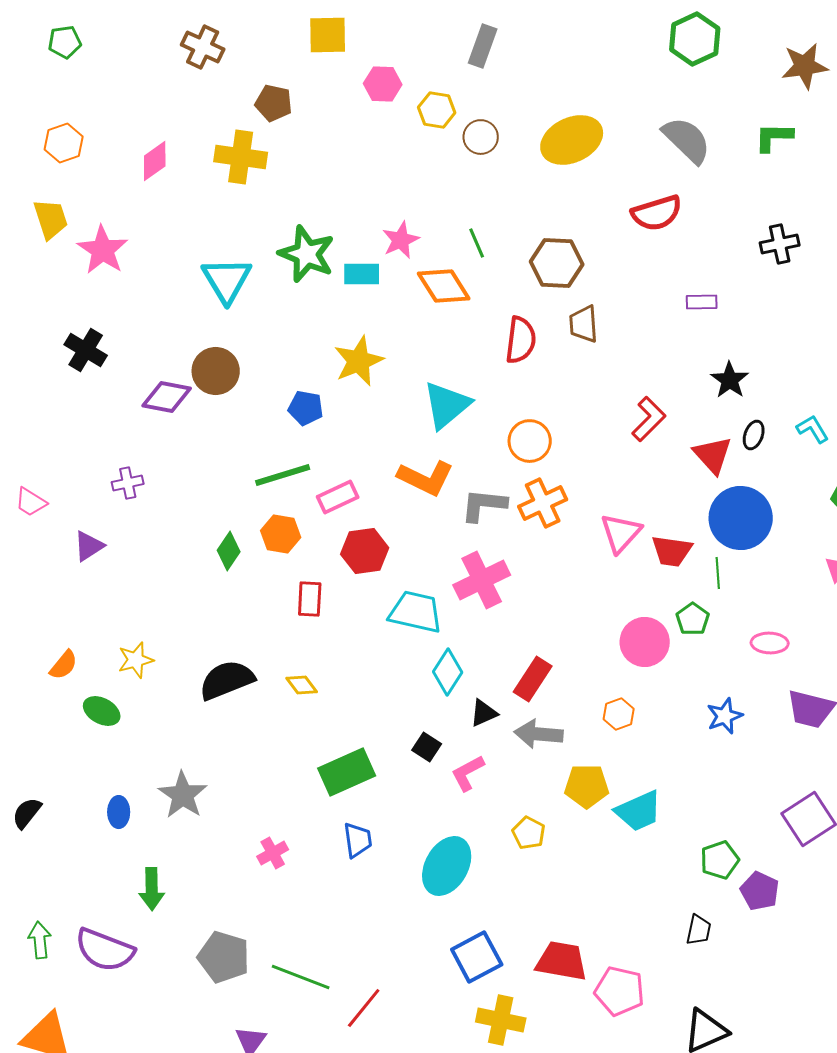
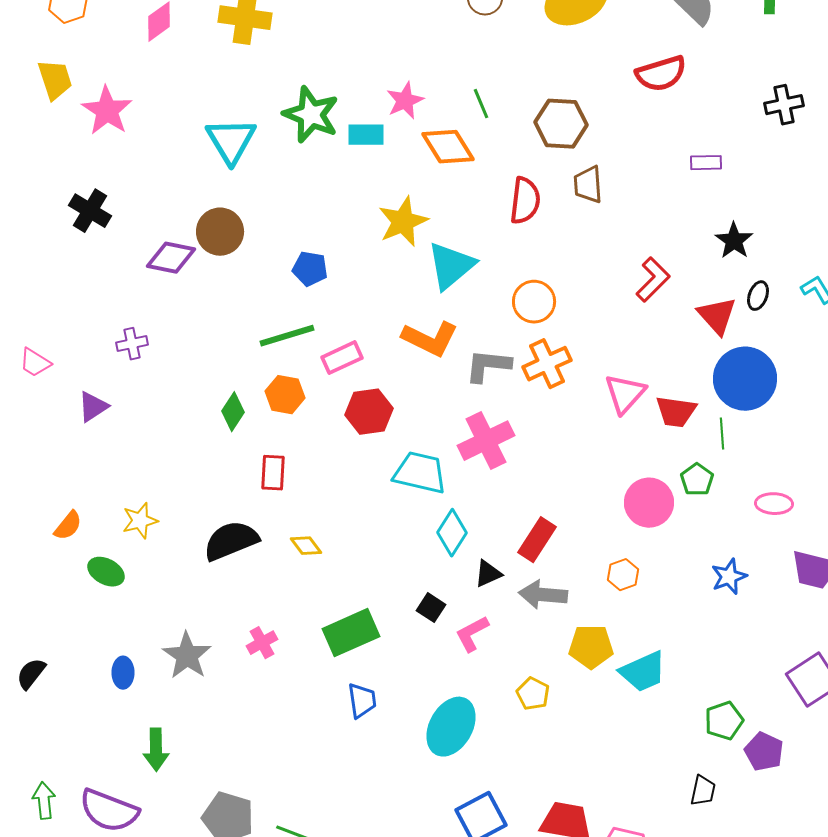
yellow star: (359, 361) -> (403, 222), moved
red rectangle: (310, 599) -> (273, 473), moved
pink cross: (273, 853) -> (262, 643), moved

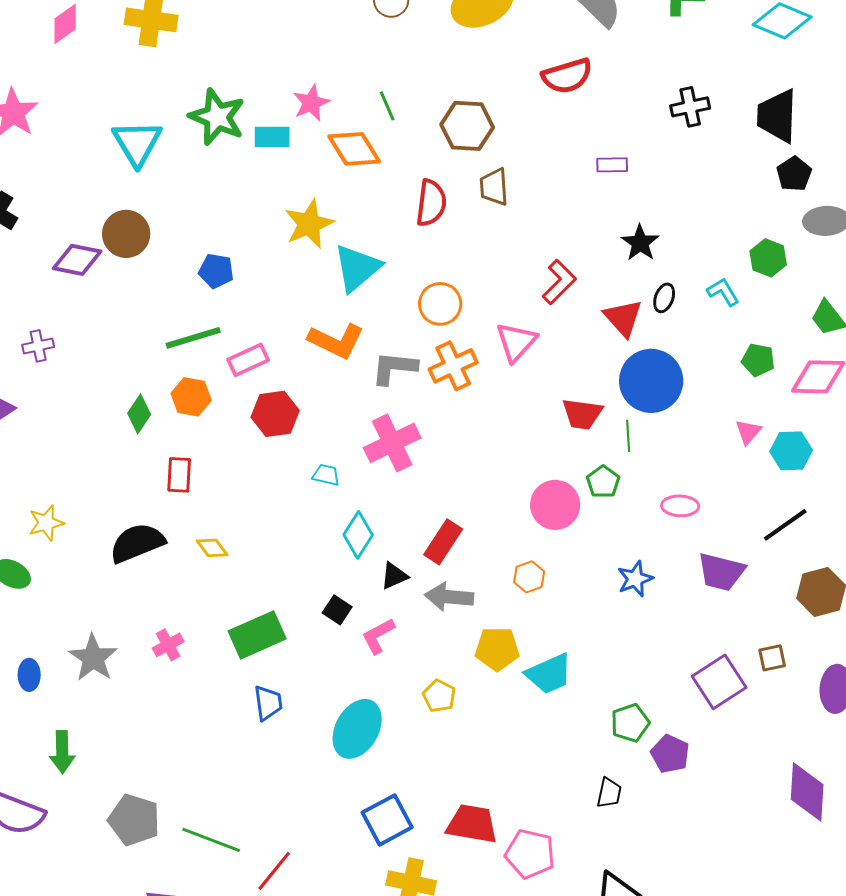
pink triangle: (625, 394) -> (516, 342), moved
cyan trapezoid: (420, 473) -> (326, 475), size x0.5

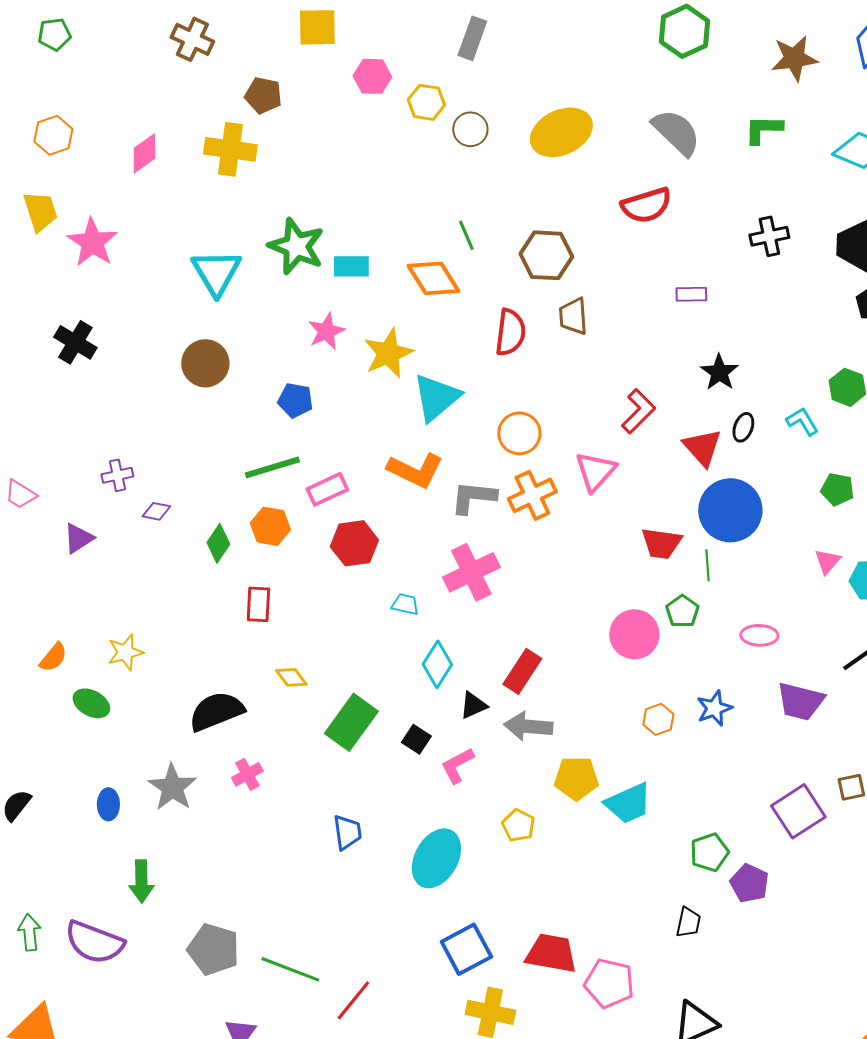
pink star: (311, 103) -> (326, 331), moved
purple diamond: (77, 260) -> (156, 511), moved, size x0.6
black semicircle: (137, 543) -> (216, 711), moved
orange hexagon: (529, 577) -> (658, 719), moved
green rectangle: (257, 635) -> (351, 722), moved, turned -30

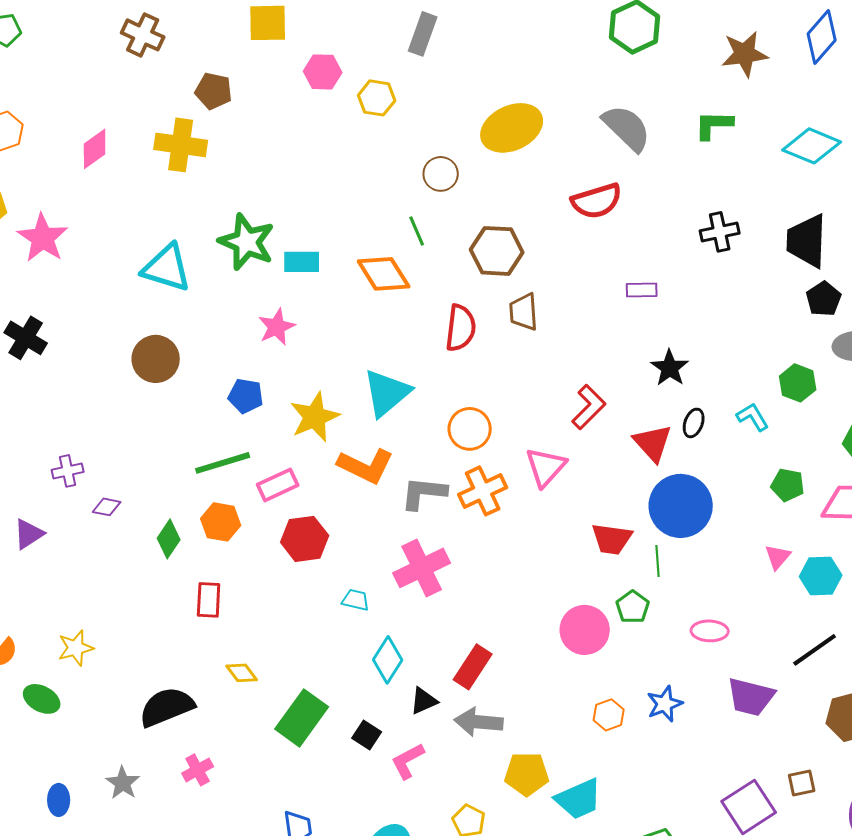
brown circle: (470, 129) -> (441, 174), moved
cyan triangle: (216, 272) -> (167, 268), turned -42
yellow star: (388, 353) -> (315, 417), moved
gray star: (172, 787) -> (123, 783), size x0.7

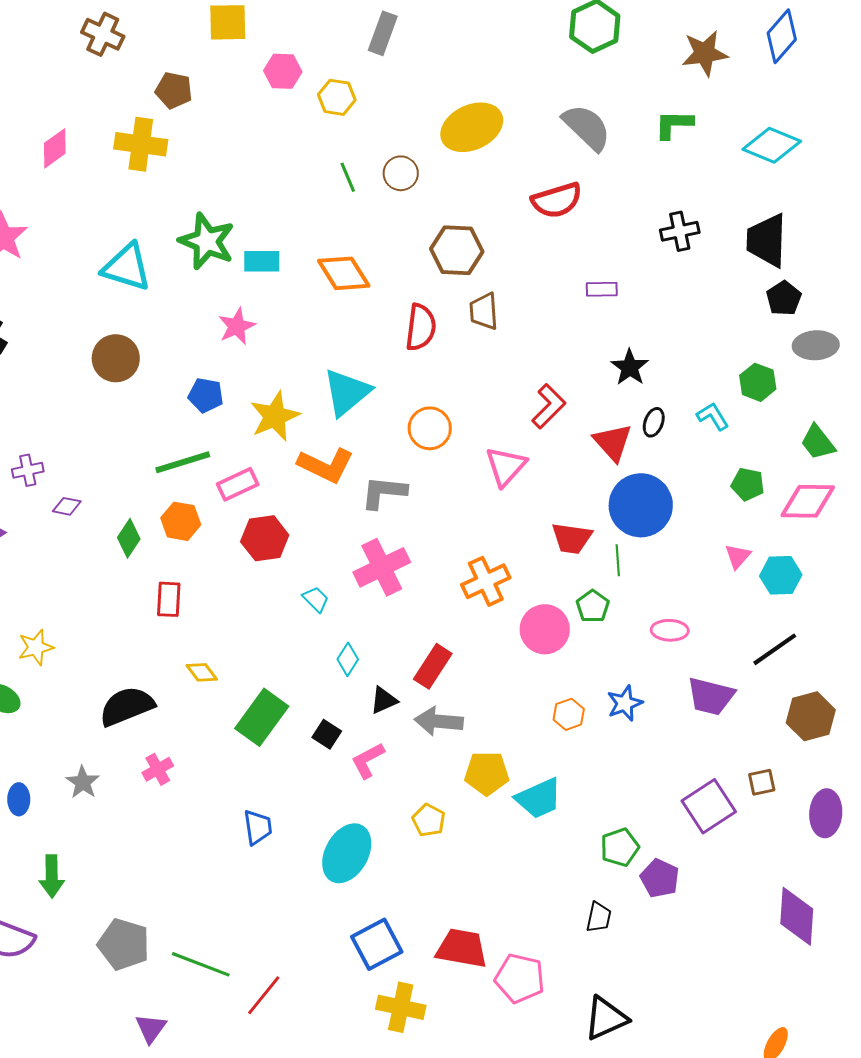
green line: (417, 231) -> (348, 177), moved
orange cross: (483, 491) -> (486, 581), moved
cyan trapezoid: (356, 600) -> (316, 599), turned 32
cyan diamond: (388, 660) -> (348, 659), size x0.7

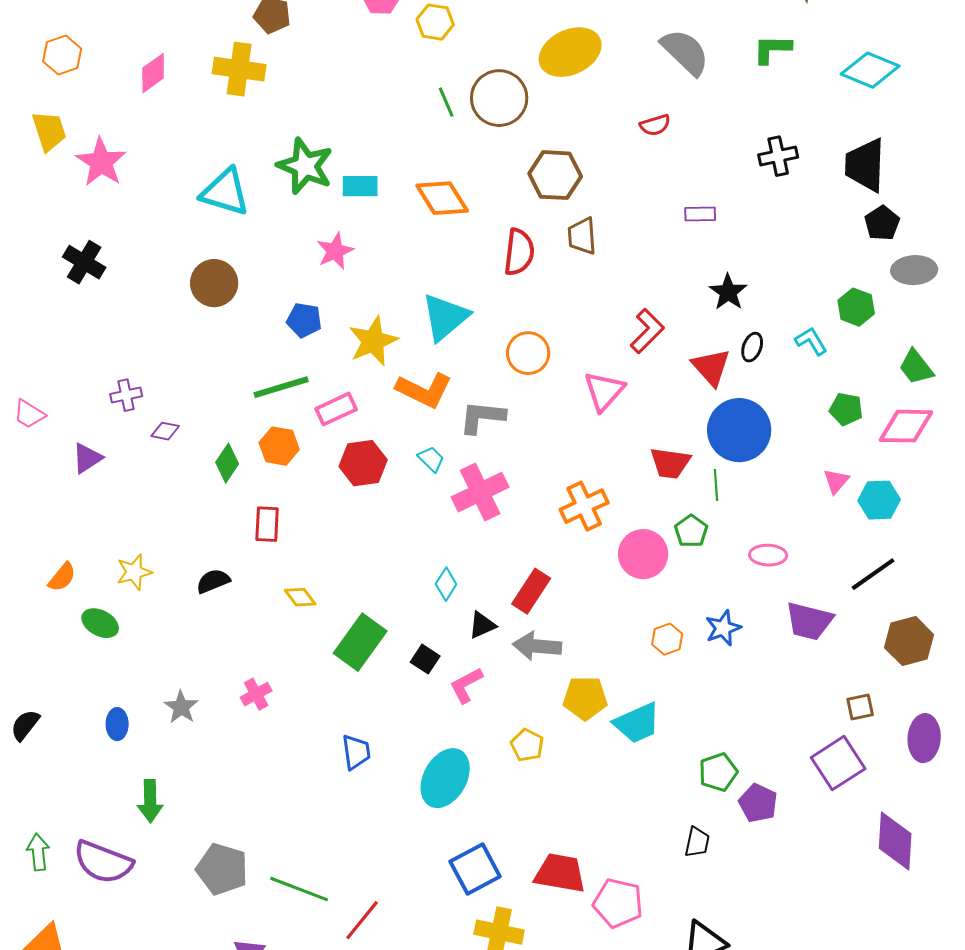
brown circle: (401, 173) -> (499, 98), size x1.6
red semicircle: (557, 200) -> (655, 125), size x0.6
cyan trapezoid: (316, 599) -> (431, 459), moved
black semicircle: (127, 706) -> (213, 581), moved, size x0.6
purple square: (709, 806) -> (838, 763), moved

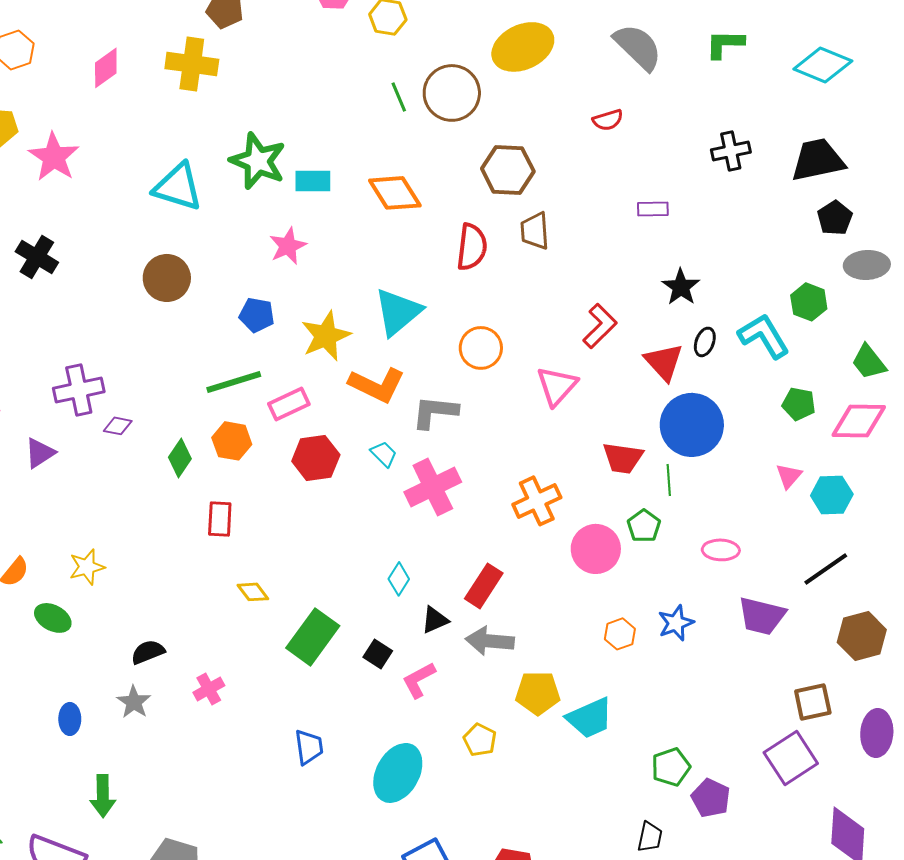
black trapezoid: (865, 165) -> (818, 160), turned 76
cyan L-shape: (811, 341) -> (764, 336), size x1.6
purple cross: (126, 395) -> (79, 390), size x1.6
black semicircle: (213, 581) -> (148, 652), moved
brown square: (860, 707) -> (813, 702), size x1.4

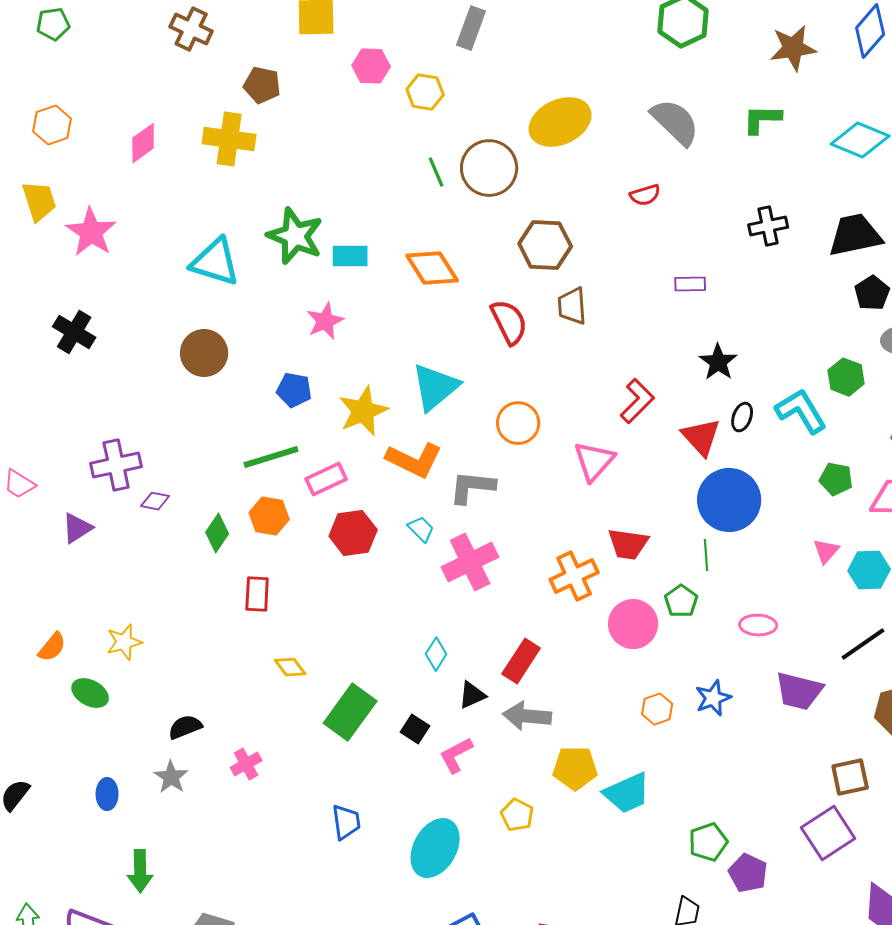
red semicircle: (472, 247) -> (509, 322), turned -33
red trapezoid: (623, 458) -> (628, 544), moved

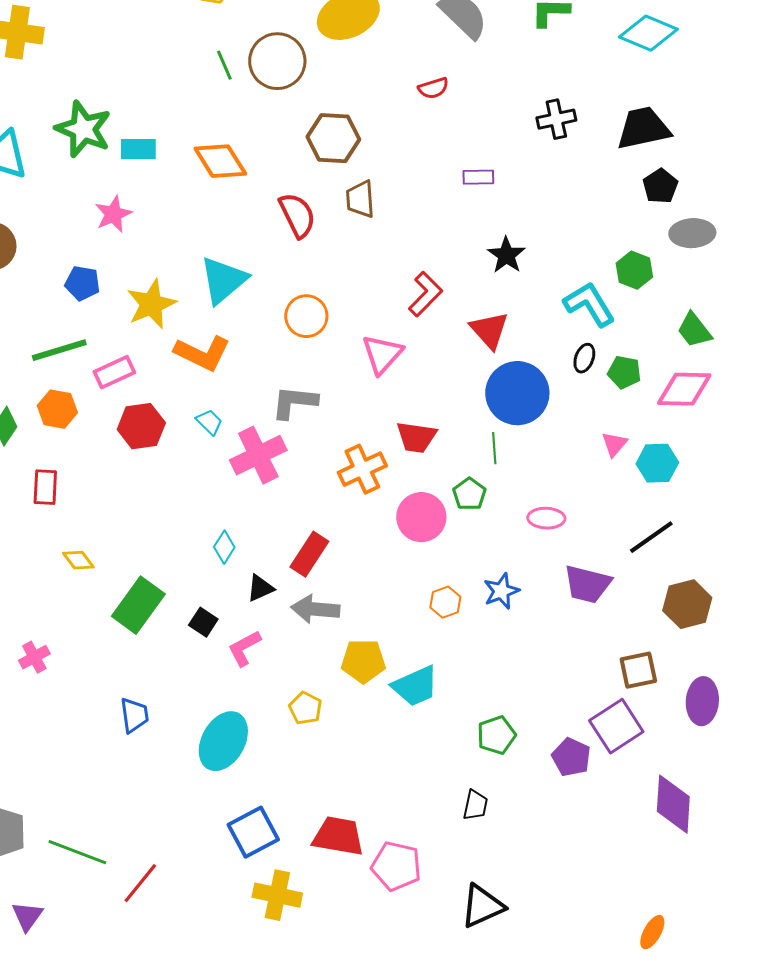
black ellipse: (742, 417) -> (584, 358), moved
gray L-shape: (472, 487) -> (294, 402), moved
purple pentagon: (748, 873) -> (571, 757), moved

